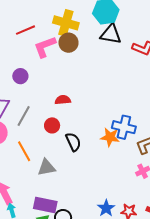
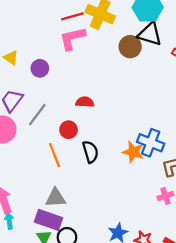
red line: (26, 30) -> (72, 16), moved
brown circle: (68, 43) -> (130, 47), moved
orange line: (24, 151) -> (55, 155), moved
gray triangle: (46, 168) -> (56, 198), moved

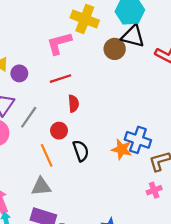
red line: (72, 16) -> (60, 79), moved
purple circle: (40, 68) -> (19, 73), moved
red semicircle: (85, 102) -> (73, 104), turned 84
gray triangle: (56, 198) -> (41, 187), moved

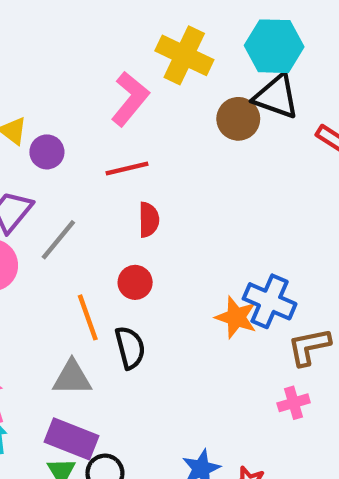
pink L-shape: (59, 43) -> (130, 99), turned 140
red circle: (59, 131) -> (135, 282), moved
black semicircle: (81, 151) -> (130, 348), moved

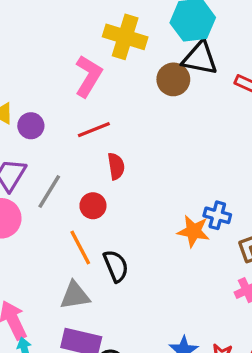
red circle: (135, 282) -> (93, 206), moved
blue cross: (270, 301) -> (217, 215), size x0.7

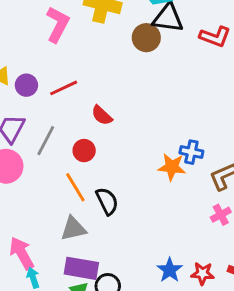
pink L-shape: (88, 76) -> (58, 24), moved
red line: (94, 130) -> (64, 88), moved
red semicircle: (116, 166) -> (102, 115), turned 145

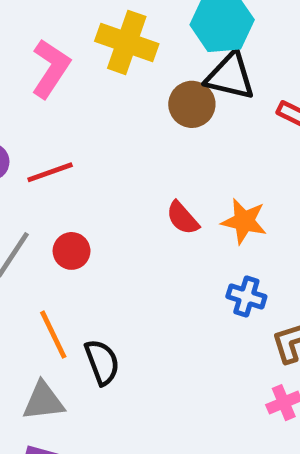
red semicircle: (102, 115) -> (183, 218), moved
red circle: (84, 151) -> (72, 251), moved
orange star: (172, 167) -> (244, 221), moved

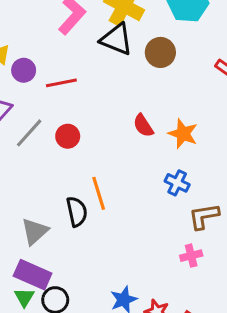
black triangle: (230, 76) -> (116, 39), moved
orange line: (53, 335) -> (99, 193), moved
gray triangle: (43, 401) -> (35, 231), turned -44

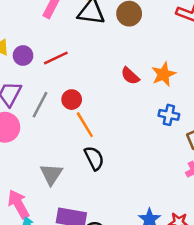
orange star: (183, 134) -> (164, 74), turned -30
orange line: (99, 193) -> (85, 125), moved
gray triangle: (35, 231) -> (51, 174), moved

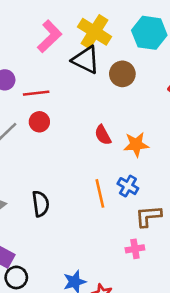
red circle: (72, 100) -> (39, 122), moved
orange line: (85, 125) -> (100, 193), moved

